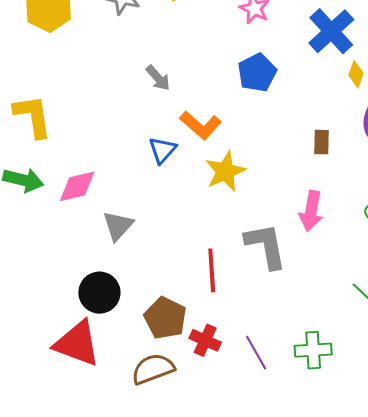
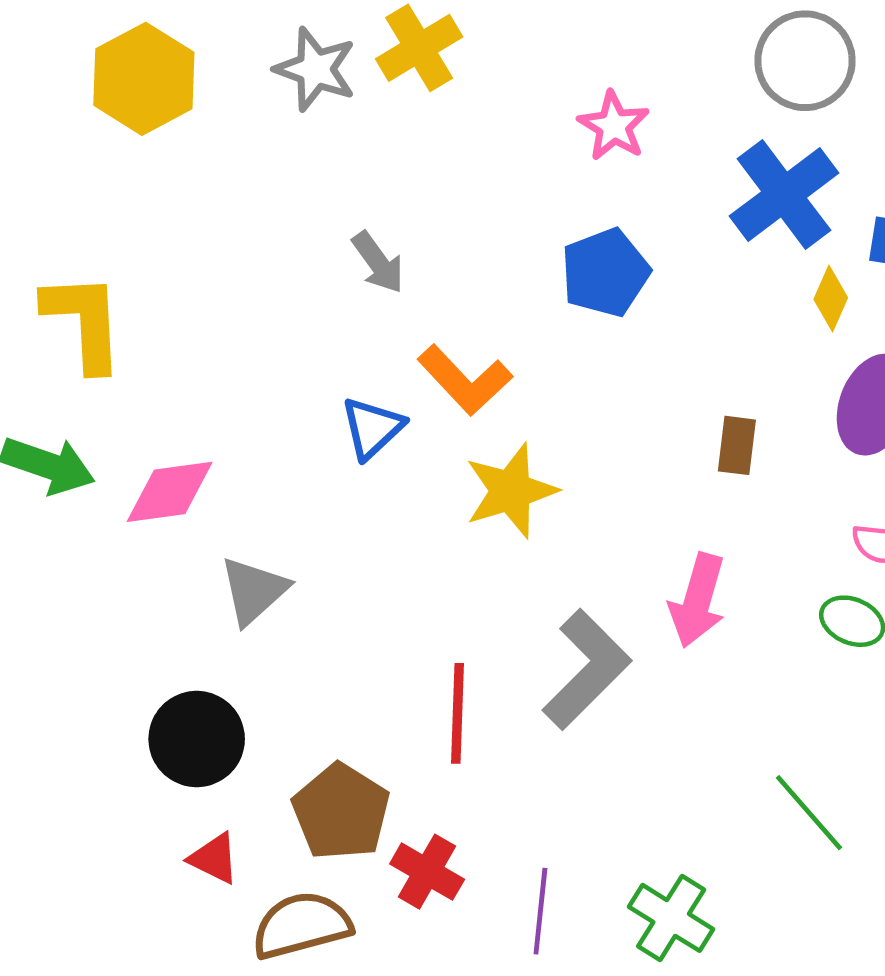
gray L-shape: (266, 246) -> (587, 669), turned 50
red triangle: (77, 343) -> (214, 858), moved, size x0.5
green cross: (313, 350) -> (671, 918), turned 30
purple line: (256, 353) -> (540, 911), turned 30

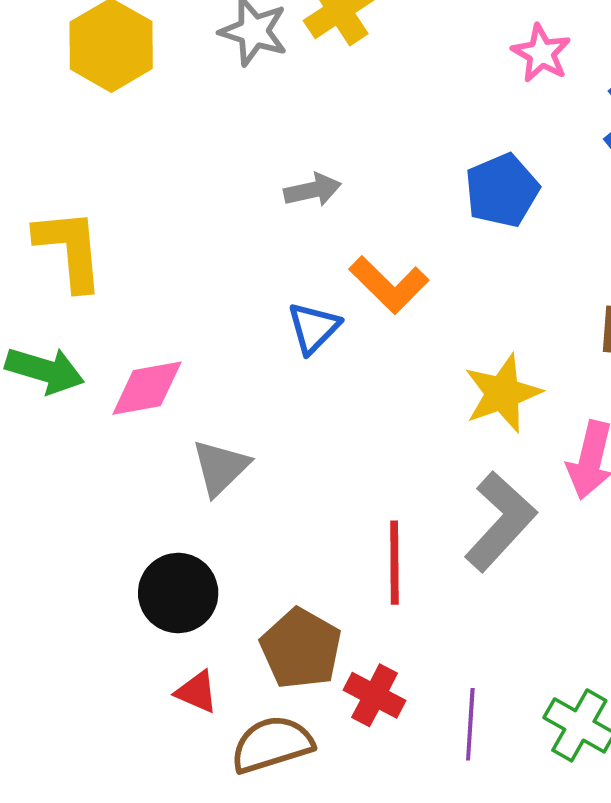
pink star: (614, 126) -> (541, 53), moved
gray arrow: (378, 263) -> (313, 190), turned -64
yellow star: (511, 491) -> (503, 393), moved

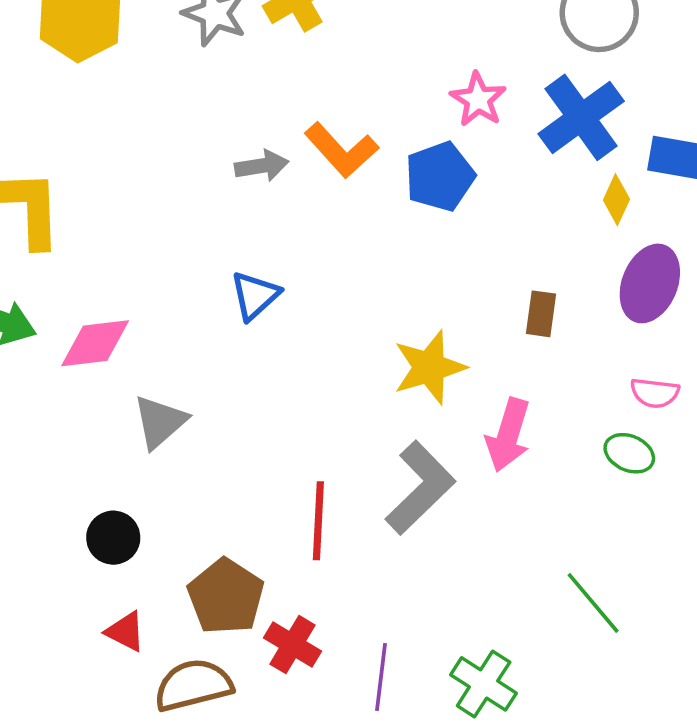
pink star: (541, 53) -> (478, 100), moved
orange L-shape: (389, 285) -> (341, 150), moved
black circle: (178, 593) -> (113, 538), size x0.7

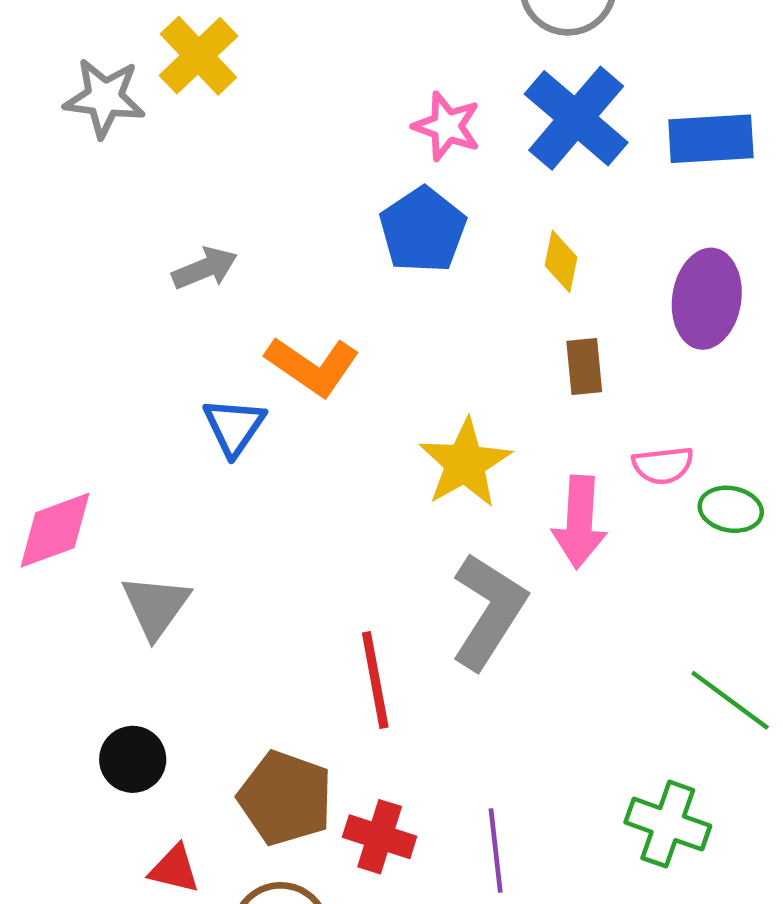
orange L-shape: (341, 150) -> (312, 366), moved
yellow diamond: (616, 200) -> (561, 261), moved
pink semicircle: (655, 393) -> (663, 465), moved
green cross: (484, 684) -> (668, 824), moved

